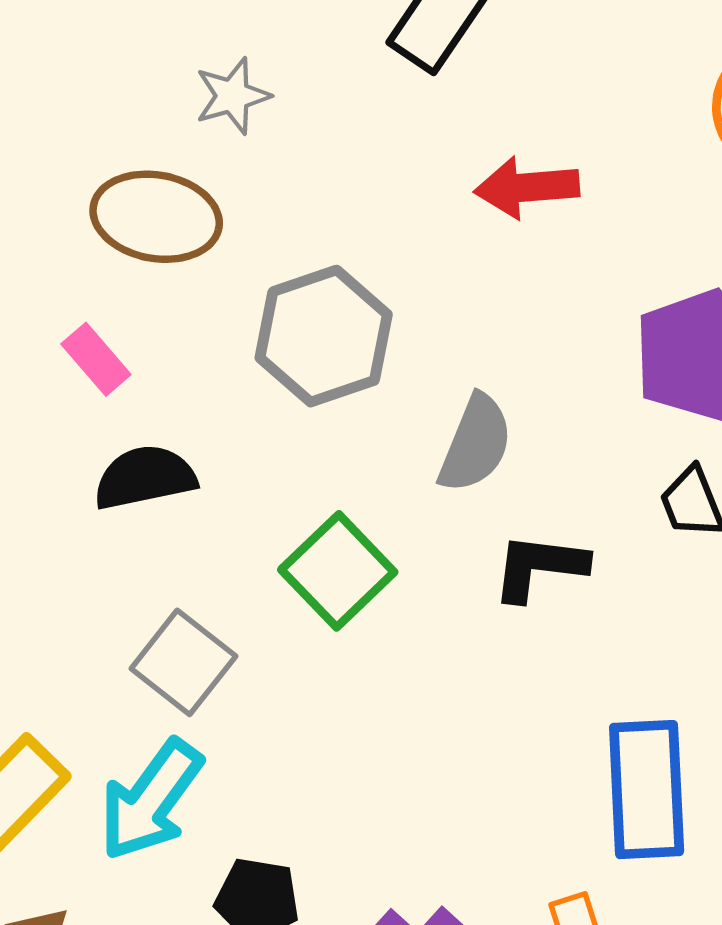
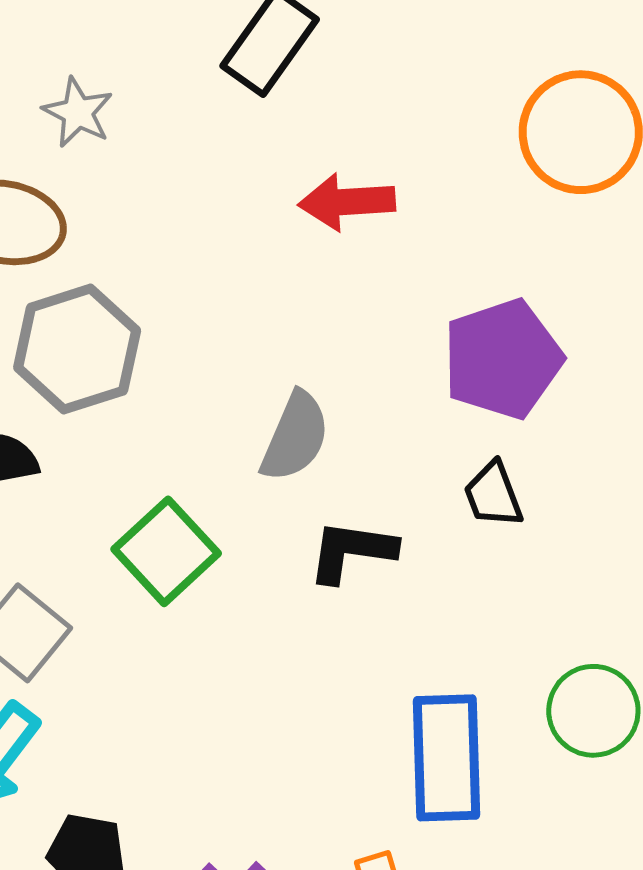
gray star: (233, 96) -> (78, 112), turned -30
gray hexagon: (324, 336) -> (77, 349), moved

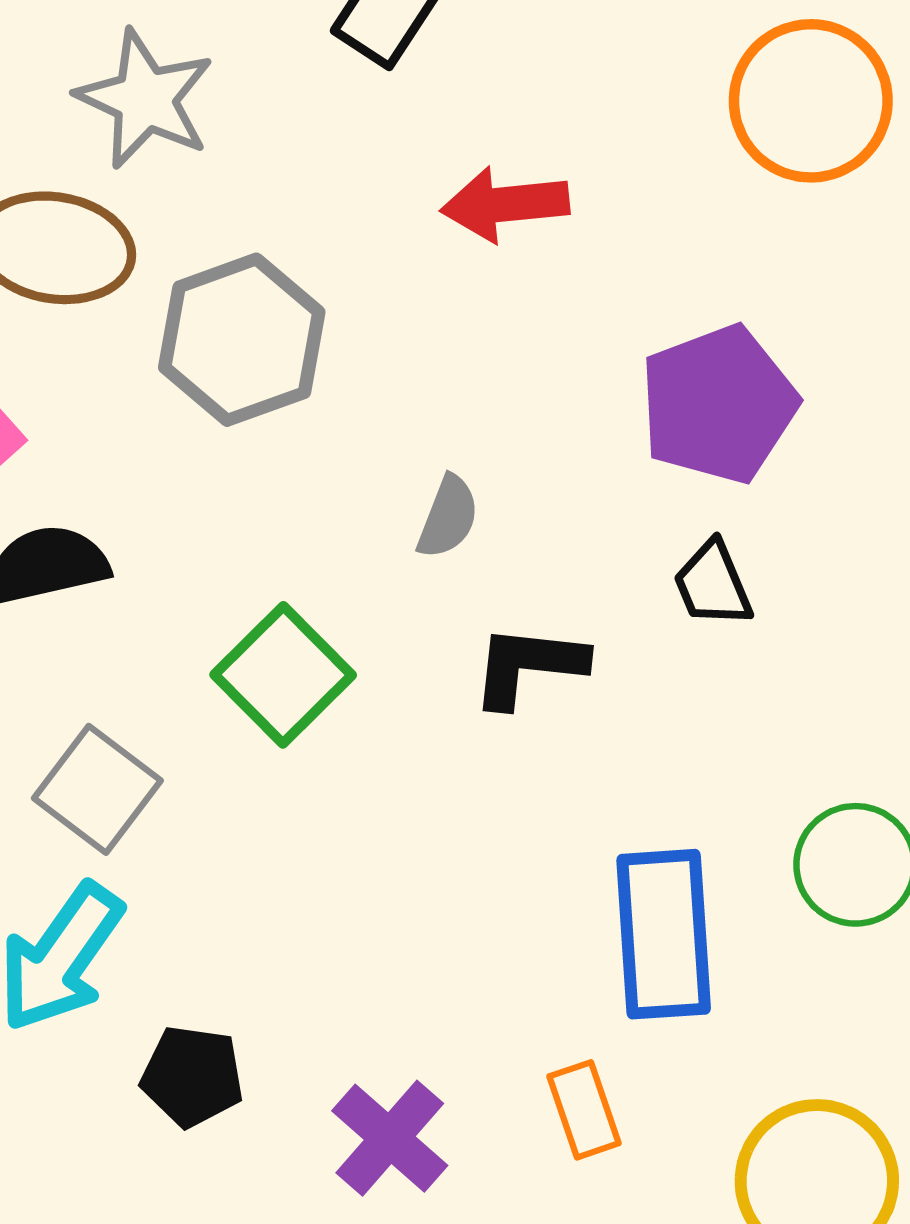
gray star: (78, 112) -> (145, 99), size x1.5
gray hexagon: (77, 349) -> (242, 340), moved
gray semicircle: (295, 437) -> (448, 517), size x0.7

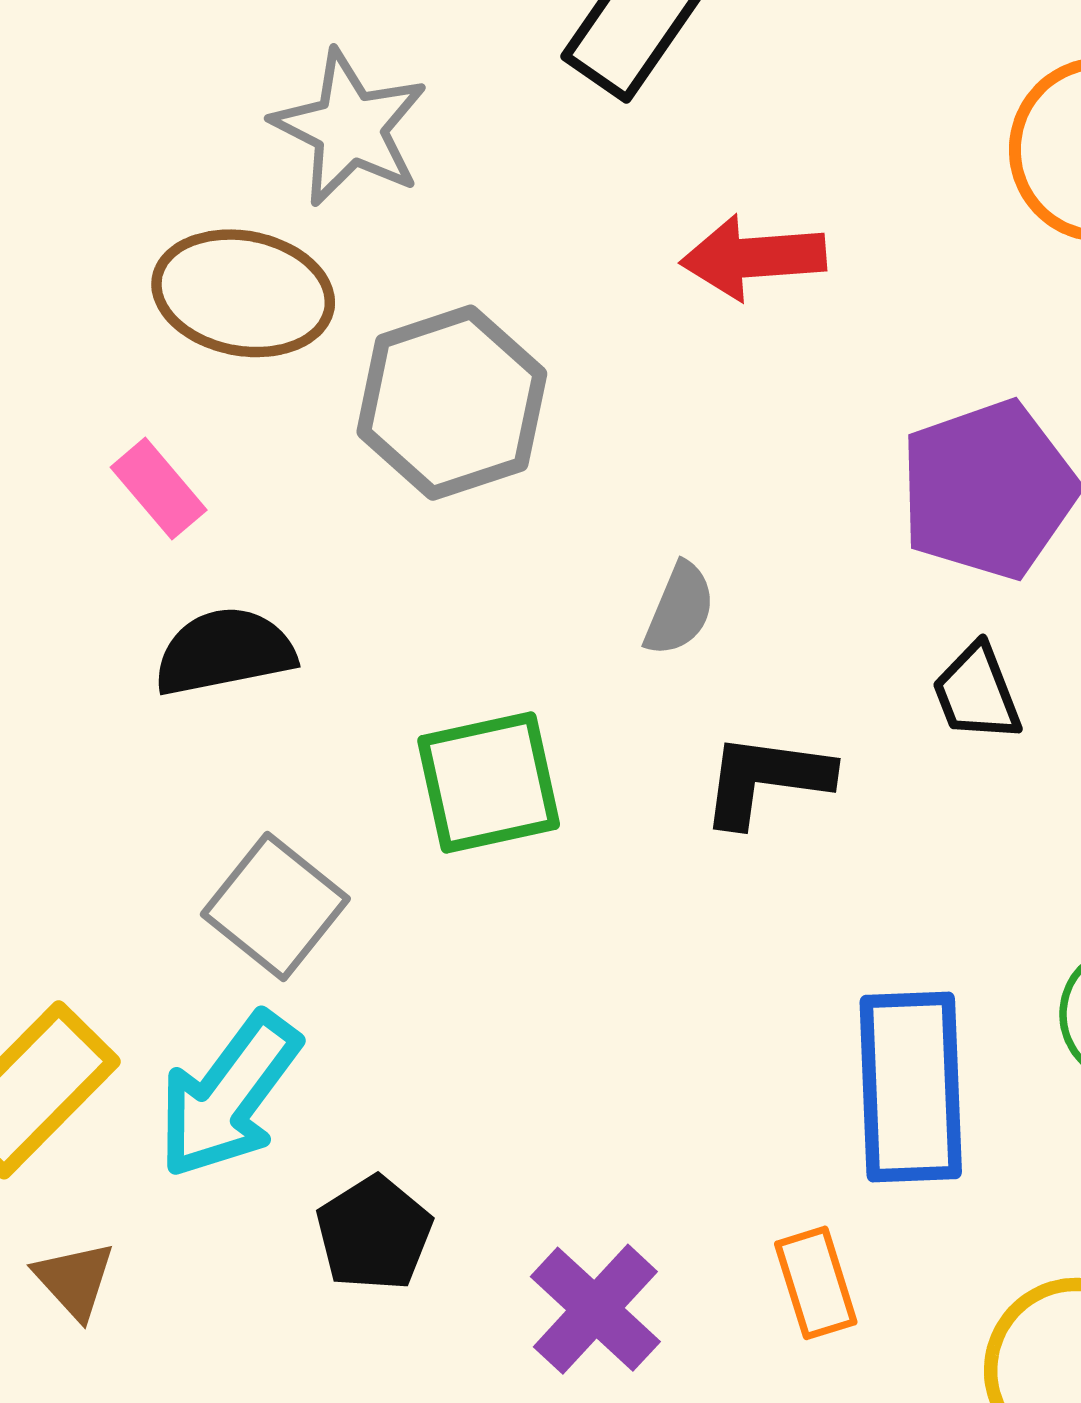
green square: (283, 675) -> (489, 783), turned 31
black pentagon: (192, 1076) -> (374, 1233), turned 30

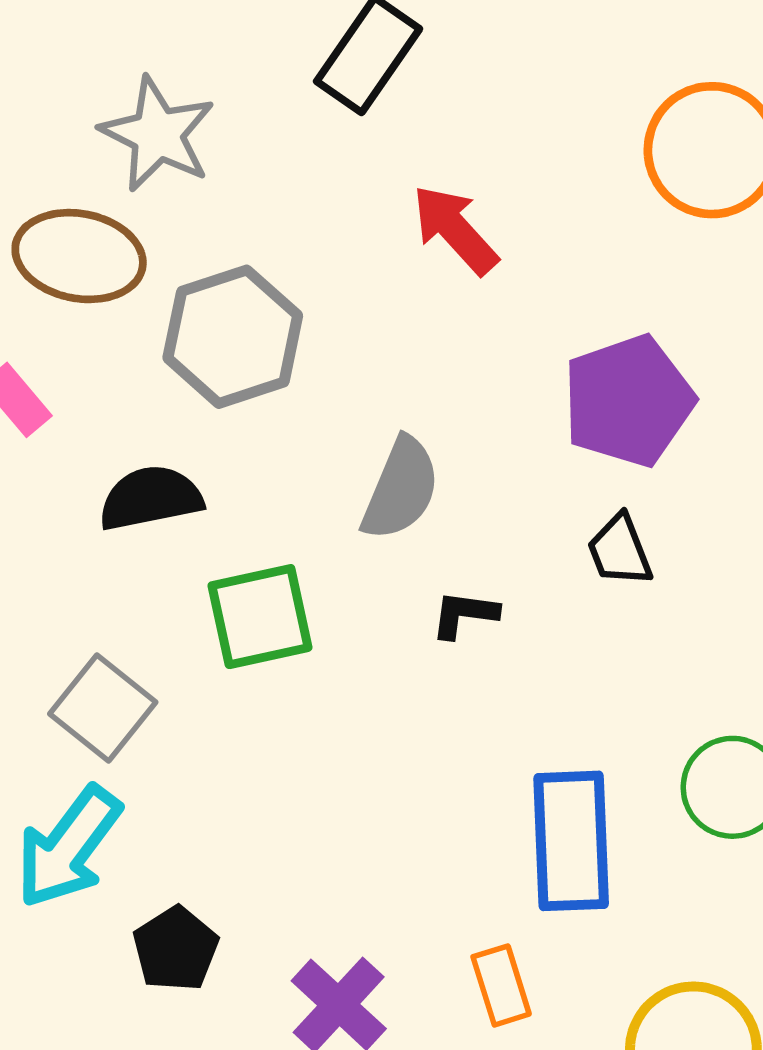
red arrow: (753, 257) -> (455, 230), turned 52
gray semicircle: (680, 609) -> (401, 489), size x1.5
black semicircle: (224, 652) -> (151, 498), moved
black L-shape: (766, 779) -> (464, 614), size x0.7

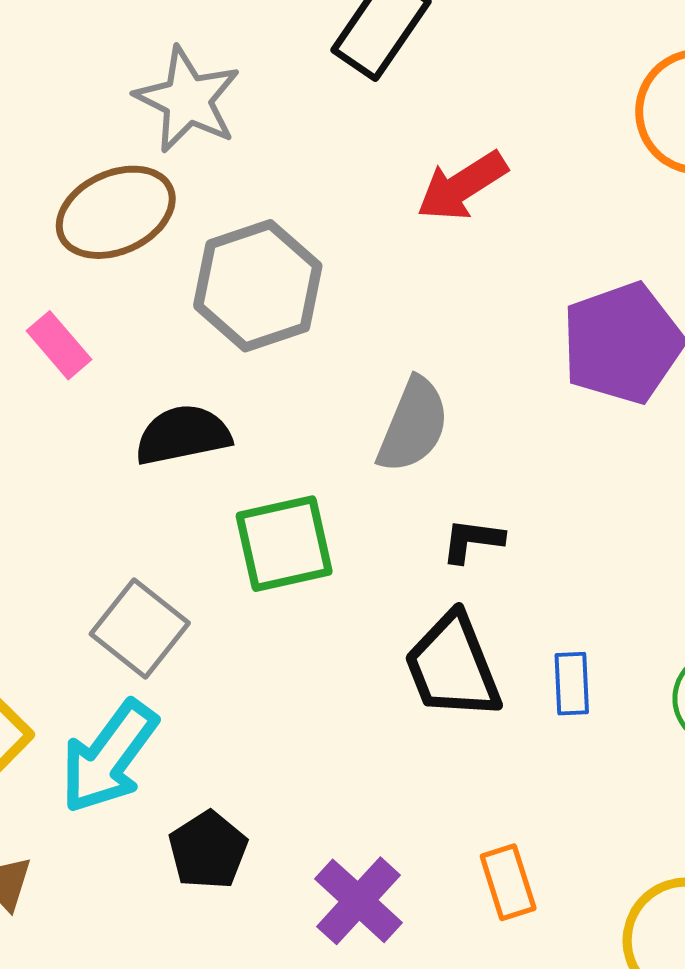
red arrow: (455, 230) -> (462, 186), turned -80
brown ellipse: (79, 256) -> (116, 212), turned -35
black trapezoid: (620, 550) -> (453, 666), moved, size x1.6
blue rectangle: (571, 841) -> (572, 684), moved, size x0.5

